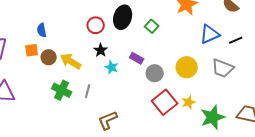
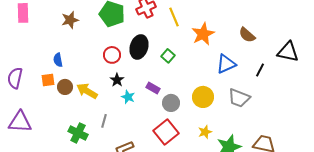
black line: (236, 40) -> (260, 70), moved, turned -40
green cross: (62, 90) -> (78, 133), moved
red square: (165, 102) -> (166, 132), moved

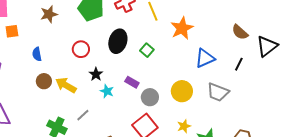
brown semicircle: (247, 35) -> (240, 32), moved
black triangle: (288, 52) -> (267, 46), turned -50
red circle: (112, 55) -> (81, 49), moved
orange square: (48, 80) -> (12, 31), moved
gray line: (104, 121) -> (83, 115), turned 32

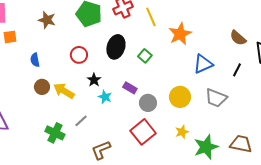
brown star: (49, 14) -> (47, 20), turned 30

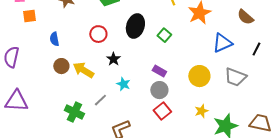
brown semicircle: (238, 38) -> (245, 17), moved
purple rectangle: (130, 88) -> (159, 71), moved
cyan star: (105, 97) -> (123, 84), moved
gray circle: (148, 103) -> (159, 90), moved
red square: (143, 132) -> (162, 111), size x0.7

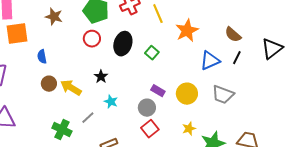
orange square: (29, 16) -> (17, 34), size x1.6
red circle: (98, 34) -> (92, 39), moved
black line: (256, 49) -> (237, 58), moved
purple rectangle: (159, 71) -> (158, 91), moved

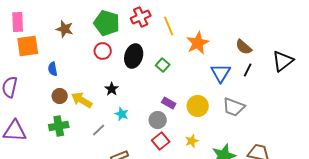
blue triangle: (210, 61) -> (221, 73), turned -35
yellow star: (189, 129) -> (192, 141), moved
green cross: (62, 130) -> (59, 126), moved, turned -36

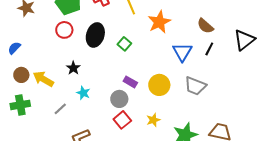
blue semicircle: (53, 69) -> (14, 48), turned 56

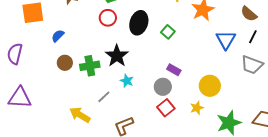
black star: (73, 68) -> (117, 56), size x1.6
yellow arrow: (43, 79) -> (80, 115), moved
yellow circle: (159, 85) -> (210, 86), moved
gray trapezoid: (195, 86) -> (252, 65), moved
green cross: (20, 105) -> (90, 66), moved

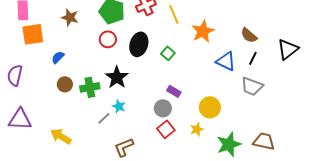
blue triangle: (226, 40) -> (226, 61), turned -35
cyan star: (127, 81) -> (119, 106), moved
yellow arrow: (80, 115) -> (61, 136), moved

